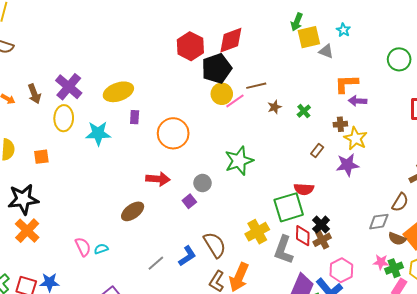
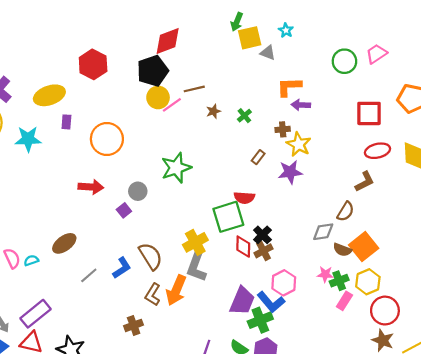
red hexagon: (190, 46) -> (93, 64), moved
brown ellipse: (133, 211) -> (64, 243), moved
gray L-shape: (284, 250) -> (196, 267), moved

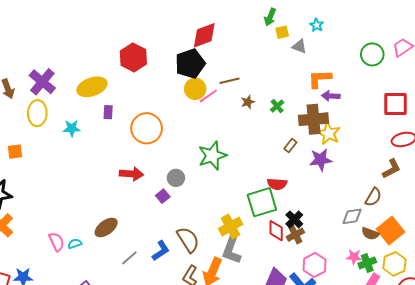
yellow square: (250, 38) -> (282, 32), size x0.6
brown cross: (283, 129) -> (314, 119), size x2.0
cyan star: (28, 139) -> (72, 128), size x0.7

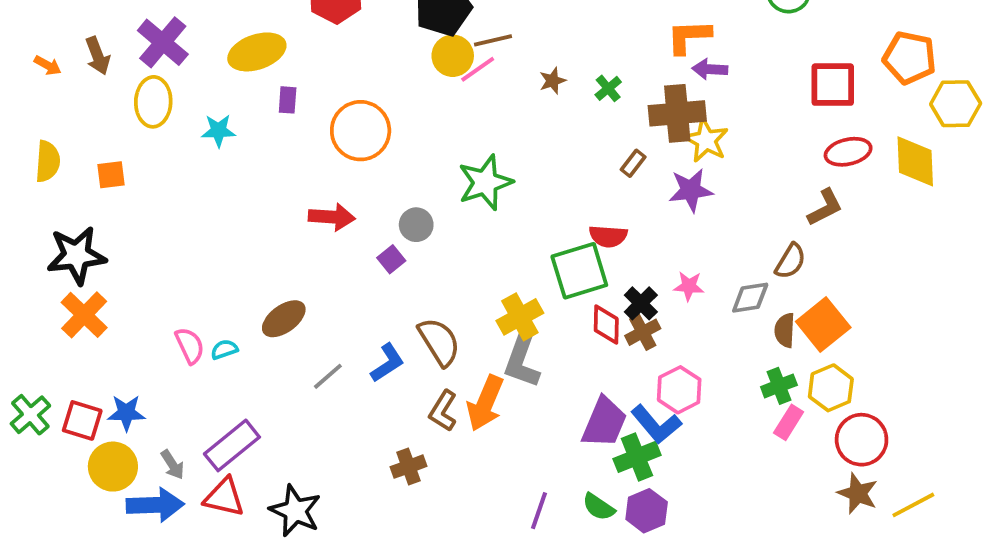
brown line: (230, 81) -> (493, 40), moved
brown semicircle: (370, 234) -> (785, 330), turned 72
pink star: (354, 257) -> (689, 286), moved

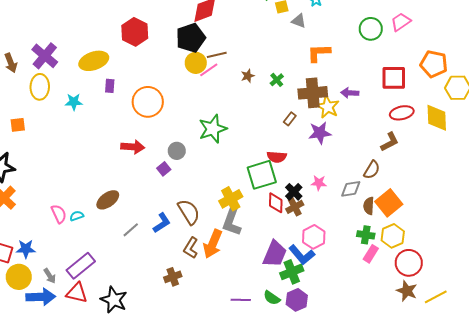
purple arrow: (710, 69) -> (350, 93), moved
green cross: (779, 386) -> (366, 235), turned 30
purple line: (539, 511) -> (241, 300), turned 72

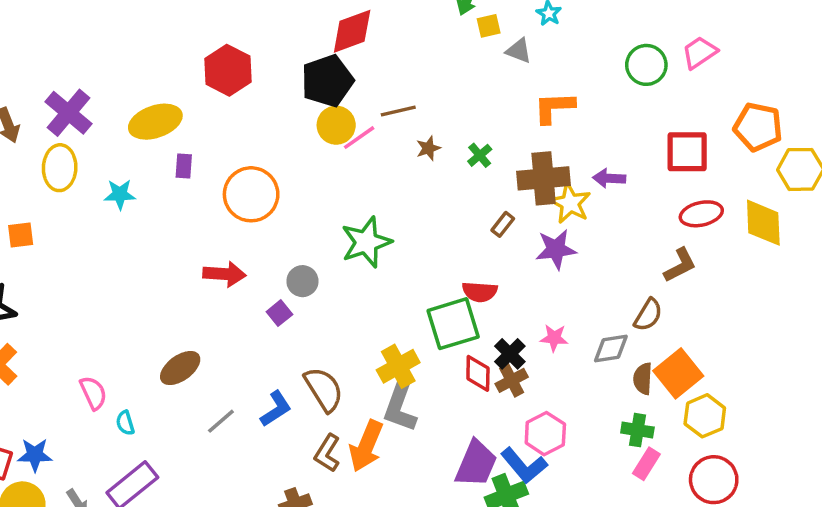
brown line: (217, 55) -> (398, 111), moved
cyan semicircle: (77, 216) -> (125, 423), moved, turned -88
yellow hexagon: (393, 236) -> (705, 416), moved

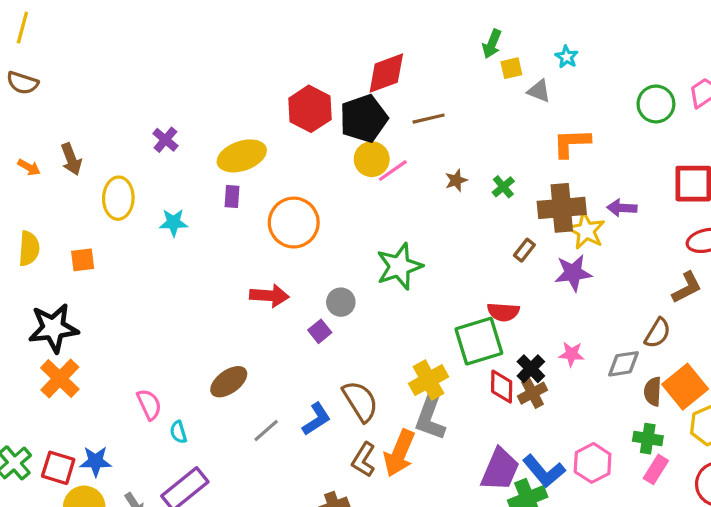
red hexagon: (228, 70) -> (310, 109), moved
brown line: (398, 111) -> (429, 119), moved
purple cross: (68, 113) -> (165, 140), moved, size x0.6
yellow ellipse: (155, 122) -> (242, 156), moved
pink hexagon: (545, 434) -> (593, 463), moved

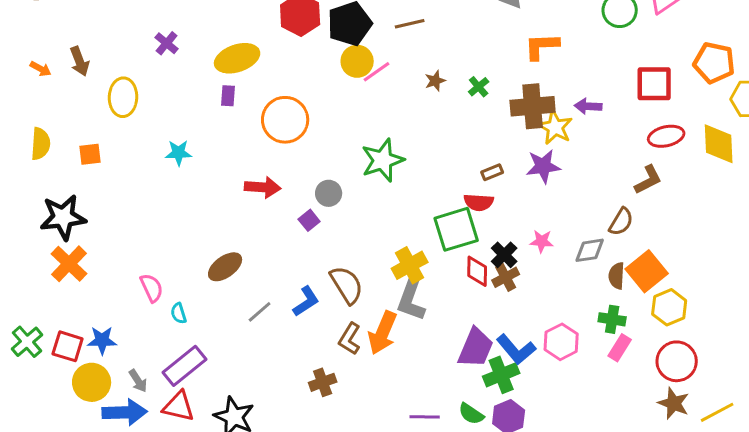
cyan star: (174, 223) -> (179, 153), moved
brown rectangle: (524, 250) -> (492, 172), moved, turned 30

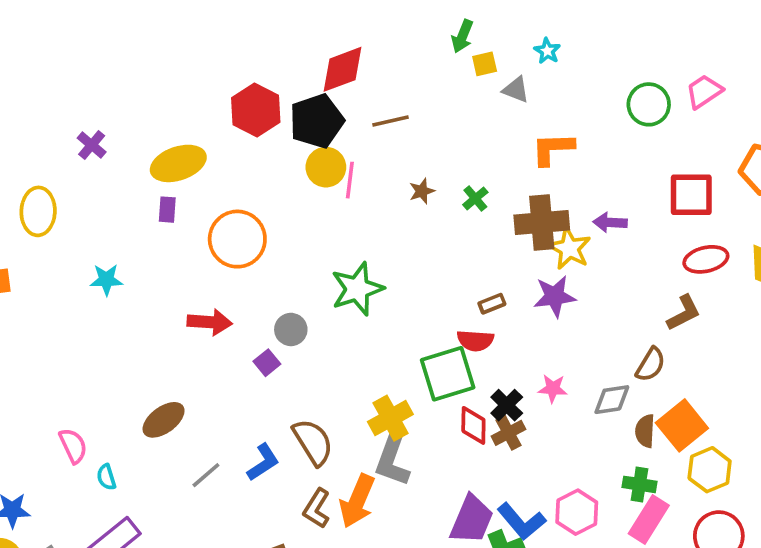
pink line: (377, 72) -> (350, 180), turned -48
pink rectangle: (620, 348) -> (649, 519), size x1.4

